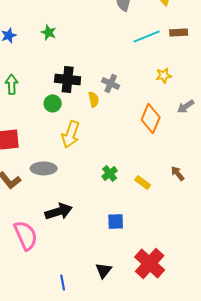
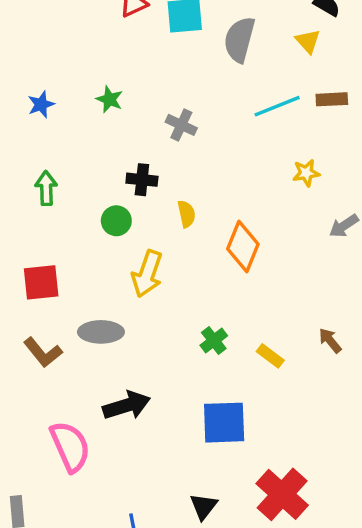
black cross: (68, 79) -> (142, 180), size x0.7
gray cross: (111, 83) -> (181, 125), moved
orange diamond: (151, 118) -> (243, 246), moved
blue square: (116, 221) -> (224, 423), size x1.6

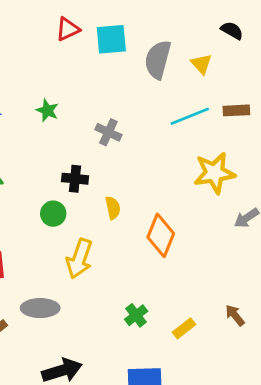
yellow triangle: (308, 41) -> (201, 64), moved
yellow star: (306, 173) -> (214, 173), size x1.8
yellow rectangle: (270, 356) -> (184, 328), turned -75

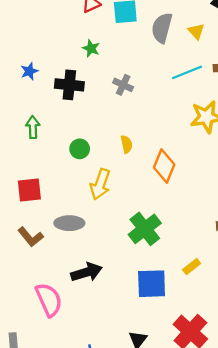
green star: (47, 110) -> (91, 48), moved
black cross: (75, 179) -> (69, 85), moved, size x1.4
green cross: (136, 315) -> (145, 229), size x1.8
yellow rectangle: (184, 328) -> (192, 267), moved

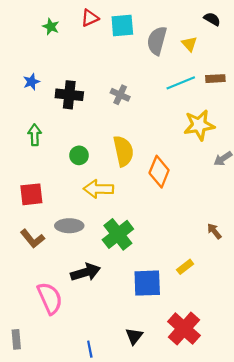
green star: (91, 48) -> (51, 27), moved
yellow semicircle: (126, 144) -> (123, 151), size x1.8
yellow arrow: (100, 184) -> (98, 189), turned 72
green cross: (145, 229) -> (118, 234), moved

